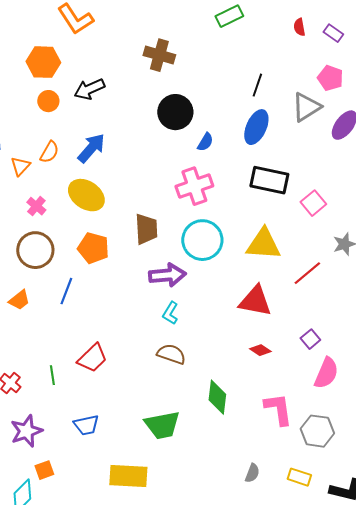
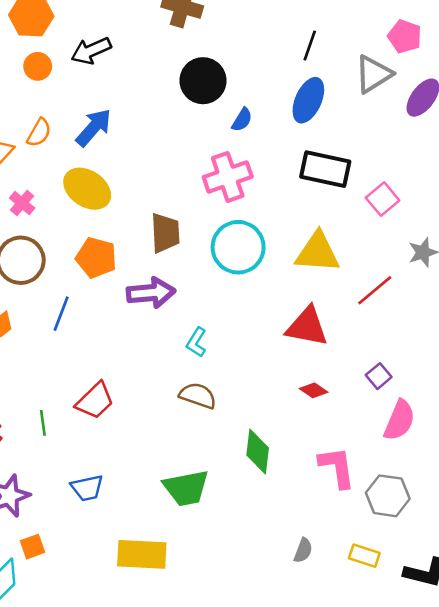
purple arrow: (167, 275) -> (151, 293), moved

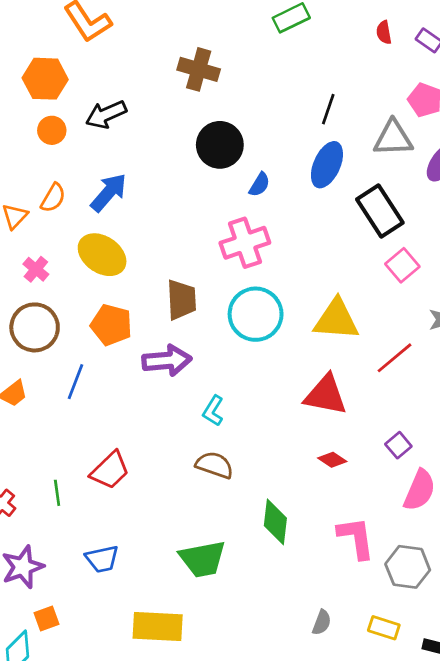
gray triangle: (373, 74) -> (393, 138), turned 30
black rectangle: (325, 169) -> (380, 211), moved, turned 45

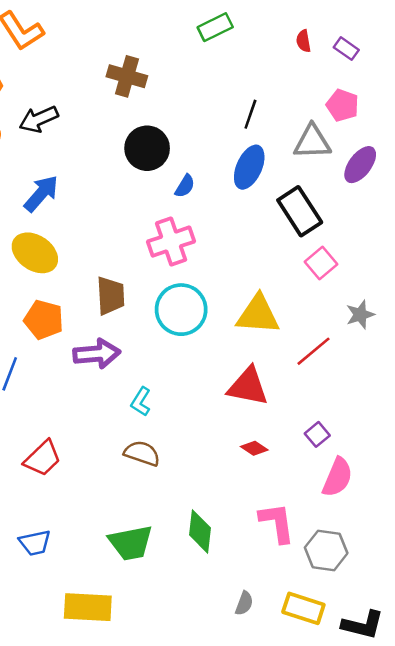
green diamond: (275, 522) -> (200, 531), moved
yellow rectangle: (384, 628) -> (303, 608), size x1.4

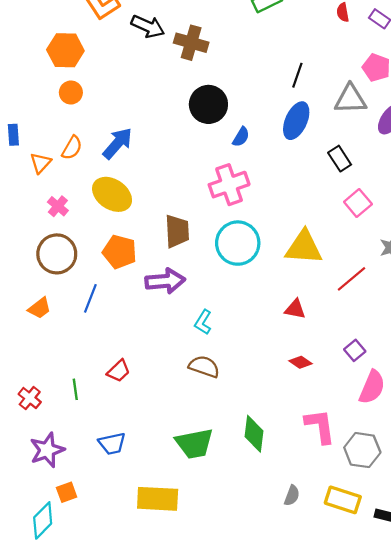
black arrow: (39, 119) -> (148, 26), moved, turned -132
black rectangle: (300, 211) -> (340, 159), size x0.6
red triangle: (248, 386) -> (295, 309), size x0.6
red trapezoid: (42, 458) -> (119, 371), size x0.7

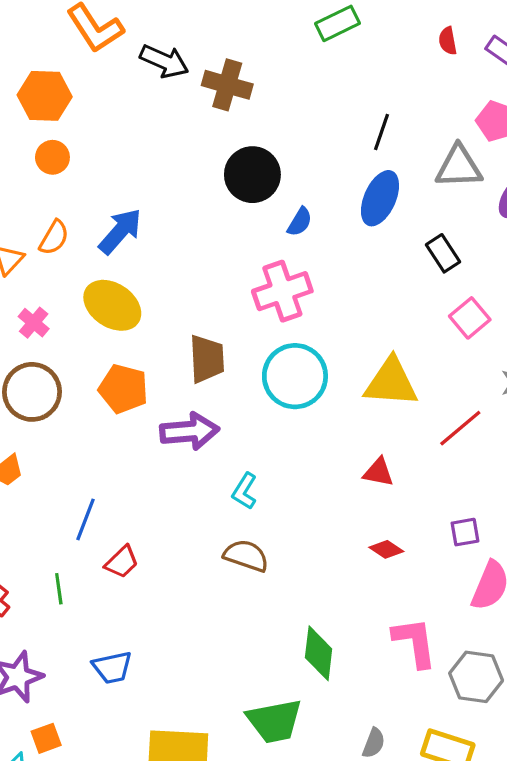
blue line: (90, 298) -> (86, 519), moved
purple square: (355, 350) -> (465, 532), turned 30
green trapezoid: (194, 444) -> (274, 721), moved

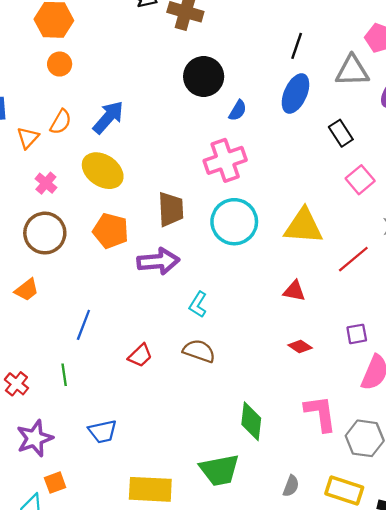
red trapezoid: (122, 562) -> (140, 356), moved

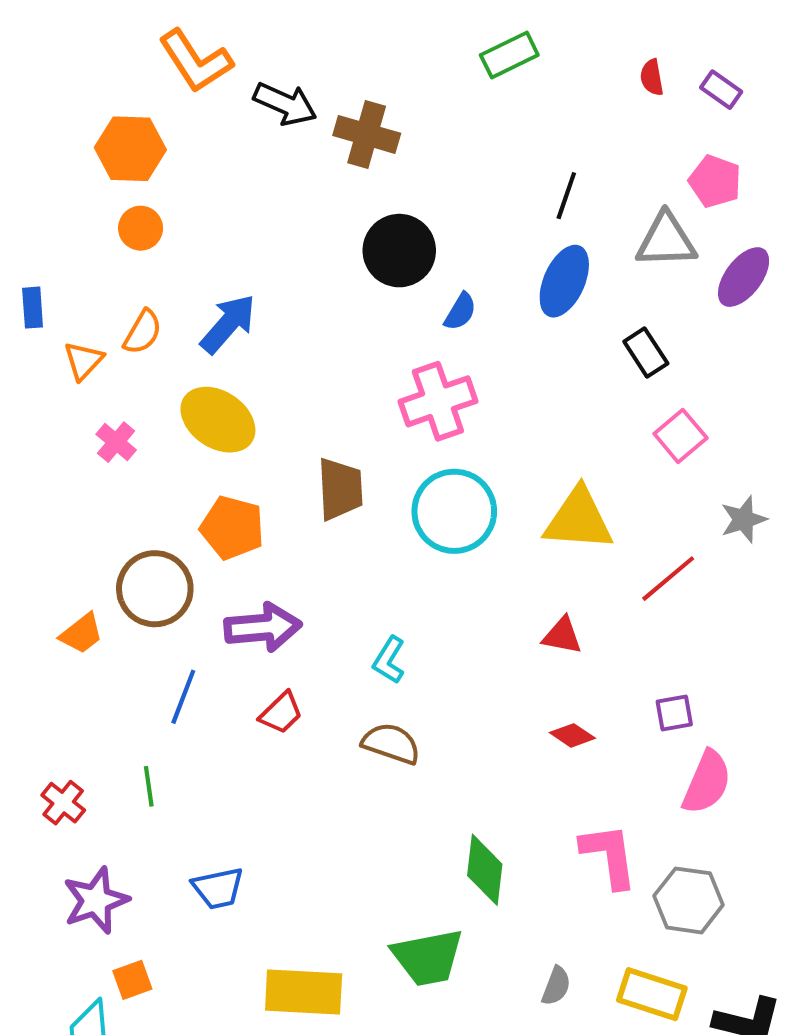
brown circle: (45, 233) -> (155, 589), moved
purple arrow: (158, 261) -> (263, 627), moved
red trapezoid: (140, 356) -> (281, 713), moved

